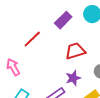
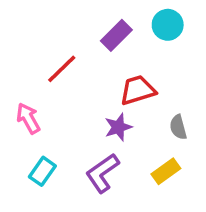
purple star: (73, 78) -> (118, 127), moved

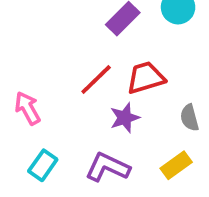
red line: (62, 69) -> (96, 80), moved
purple L-shape: (102, 173) -> (108, 167), turned 60

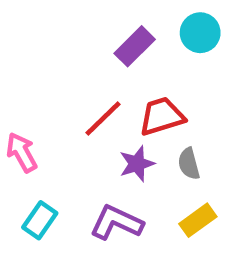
gray semicircle: (189, 118) -> (189, 164), moved

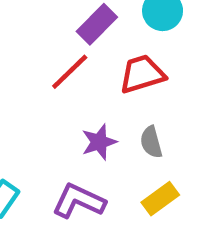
red trapezoid: (162, 116) -> (142, 74), moved
red line: (103, 119) -> (70, 72), moved

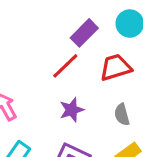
purple star: (99, 142) -> (72, 110), moved

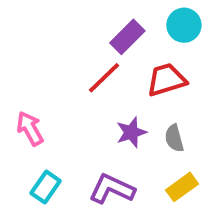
purple star: (72, 110) -> (131, 132), moved

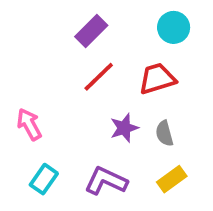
purple rectangle: (127, 37) -> (91, 31), moved

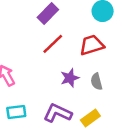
cyan rectangle: (44, 179) -> (16, 112), turned 48
yellow rectangle: (172, 179) -> (90, 118), moved

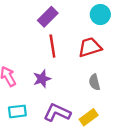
red line: (53, 44) -> (52, 46), turned -55
purple star: (70, 78) -> (42, 79), moved

